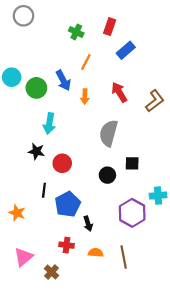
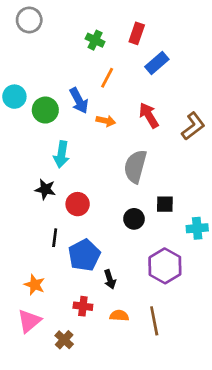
orange arrow: (85, 97) -> (106, 121), turned -80
cyan cross: (158, 196) -> (197, 228), moved
orange star: (17, 213) -> (35, 285), moved

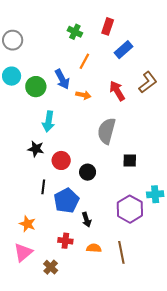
gray circle: (29, 20) -> (13, 40), moved
brown L-shape: (193, 126) -> (148, 82), moved
black circle: (134, 219) -> (88, 172), moved
cyan cross: (197, 228) -> (155, 194), moved

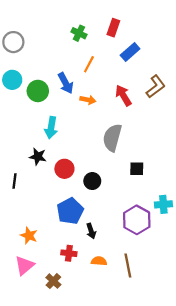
black line: (43, 187) -> (14, 181), moved

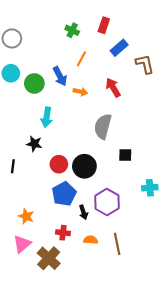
brown L-shape: (156, 87) -> (145, 64), moved, turned -65
red circle: (64, 169) -> (59, 164), moved
black circle: (92, 181) -> (84, 166), size x1.5
purple hexagon: (137, 220) -> (107, 202), moved
brown cross: (53, 281) -> (49, 258), size x1.6

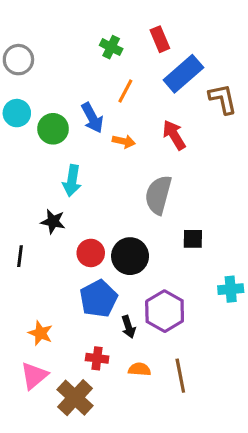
red rectangle: (104, 25) -> (160, 39), turned -42
blue rectangle: (119, 48) -> (183, 74), size x1.4

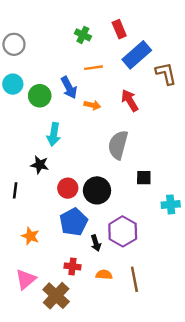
orange line: (125, 91) -> (93, 68), turned 54
cyan cross: (231, 289) -> (171, 204), moved
orange star: (40, 333) -> (30, 236), moved

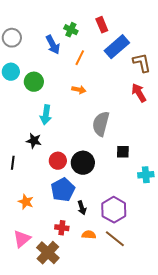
orange line: (93, 68) -> (80, 58), turned -56
blue arrow: (69, 88) -> (53, 45), moved
red arrow: (130, 100) -> (139, 93), moved
purple hexagon: (123, 231) -> (114, 210), moved
brown line: (134, 279) -> (115, 239), turned -40

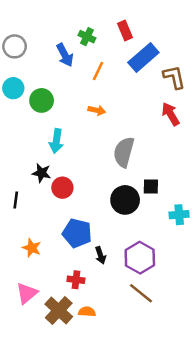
red circle: (58, 161) -> (62, 188), moved
black circle: (83, 163) -> (125, 200), moved
blue pentagon: (63, 190) -> (77, 233), turned -30
orange semicircle: (89, 235) -> (87, 312), moved

